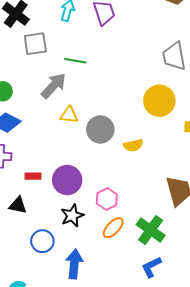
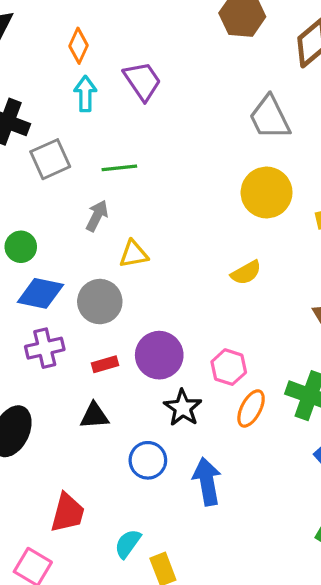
gray arrow: (54, 86) -> (97, 216), size x0.7
gray circle: (100, 129) -> (100, 302), moved

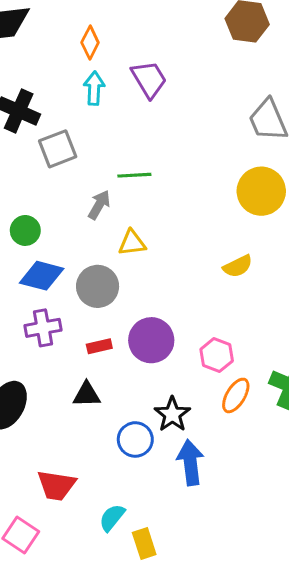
green line: (119, 168) -> (134, 175), moved
black star: (183, 408) -> (172, 414), moved
red trapezoid: (68, 513) -> (56, 485), turned 81

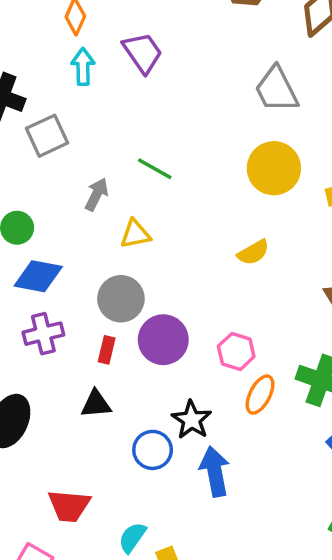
green line: (134, 175) -> (155, 169), moved, turned 36
gray circle: (98, 286) -> (121, 299), moved
red rectangle: (99, 346) -> (107, 350), turned -60

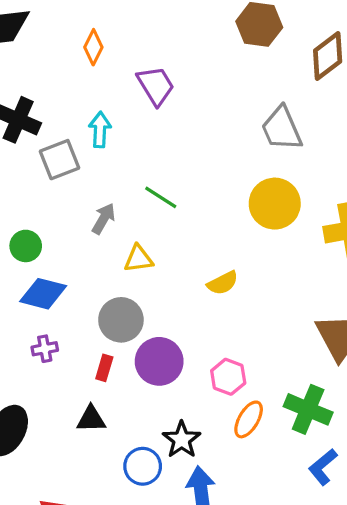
cyan arrow: (83, 67) -> (100, 130), moved
yellow semicircle: (253, 252) -> (223, 283), moved
purple cross: (43, 334) -> (45, 349), size x0.7

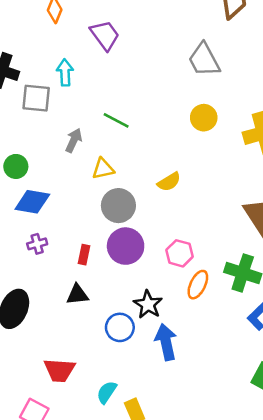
gray square: (59, 160) -> (36, 98), turned 32
yellow circle: (275, 204) -> (204, 118), size x0.7
gray circle: (121, 320) -> (118, 206), moved

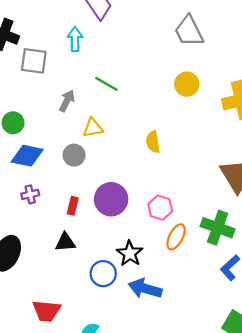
cyan arrow: (65, 72) -> (75, 39), moved
yellow semicircle: (169, 182) -> (153, 142), turned 110
gray circle: (118, 206) -> (74, 155), moved, size x0.7
blue arrow: (166, 342) -> (145, 289), turned -64

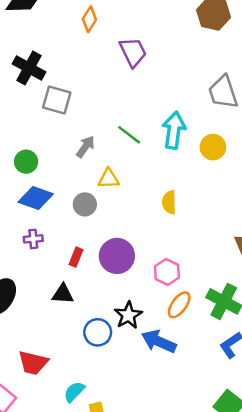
cyan arrow: (75, 39) -> (174, 130), moved, size x1.4
blue arrow: (145, 289) -> (159, 341), moved

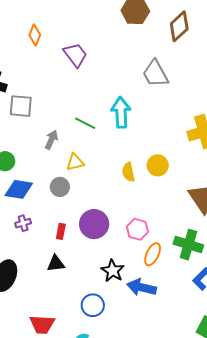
yellow circle: (213, 147) -> (158, 165), moved
blue circle: (98, 332) -> (93, 305), moved

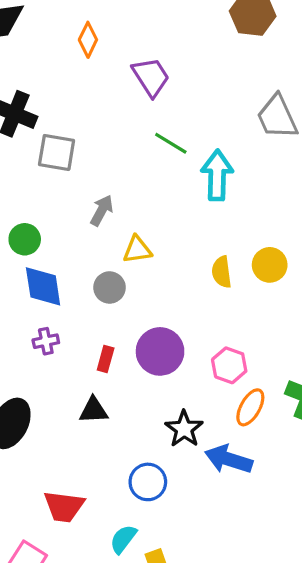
green line: (85, 123) -> (171, 143), moved
blue diamond: (19, 189) -> (43, 286), turned 68

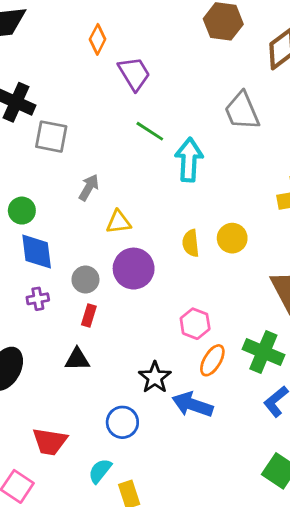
orange diamond: (88, 40) -> (98, 39), moved
gray circle: (110, 287) -> (85, 279), moved
purple circle: (160, 351) -> (134, 269), moved

